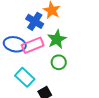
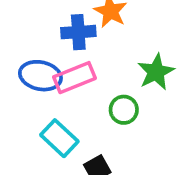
blue cross: (35, 21) -> (78, 32), turned -36
green star: (57, 39) -> (156, 72), moved

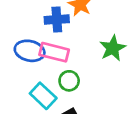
pink rectangle: (75, 78) -> (54, 52), turned 36
green circle: (124, 110) -> (69, 81), moved

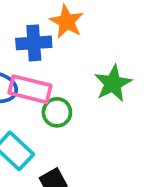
green circle: (69, 81) -> (57, 112), moved

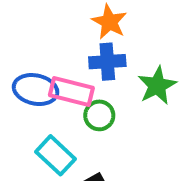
blue cross: (34, 43) -> (107, 62), moved

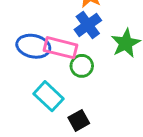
blue cross: (107, 62) -> (88, 25), turned -32

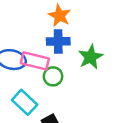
blue cross: (88, 25) -> (58, 41), turned 35

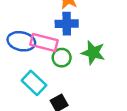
green star: (91, 57) -> (93, 53), moved, turned -30

